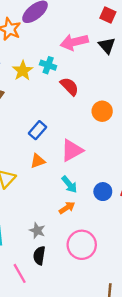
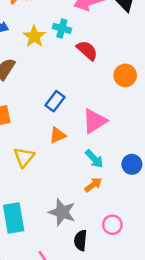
gray star: (37, 230) -> (62, 212), size x1.5
pink circle: (82, 245) -> (112, 225), size x0.6
black semicircle: (39, 256) -> (80, 240), moved

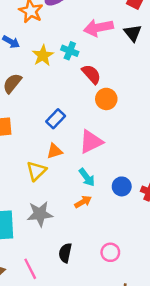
orange circle: (125, 75) -> (106, 99), moved
yellow triangle: (24, 157) -> (36, 171), moved
gray star: (62, 212) -> (40, 214), moved, turned -30
pink circle: (112, 225) -> (110, 252), moved

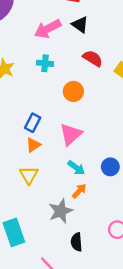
cyan cross: (70, 51) -> (45, 63), moved
red semicircle: (91, 74) -> (93, 58), moved
orange triangle: (54, 151) -> (33, 145), moved
gray star: (40, 214) -> (61, 211), moved

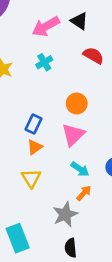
cyan cross: (45, 63) -> (44, 62), turned -35
orange circle: (73, 91) -> (77, 104), moved
black semicircle: (76, 242) -> (71, 248), moved

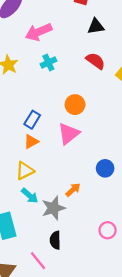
black triangle: (79, 21) -> (96, 26), moved, turned -48
pink arrow: (46, 26) -> (39, 32), moved
cyan arrow: (80, 169) -> (30, 196), moved
yellow triangle: (31, 178) -> (25, 171), turned 30

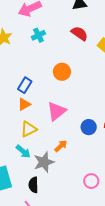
pink triangle: (69, 134) -> (57, 111), moved
yellow triangle: (25, 171) -> (29, 129), moved
black semicircle: (55, 240) -> (33, 185), moved

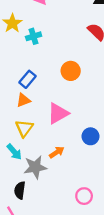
cyan cross: (38, 35) -> (34, 36), moved
yellow triangle: (29, 129) -> (24, 128), turned -36

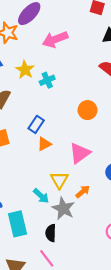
blue rectangle: (27, 79) -> (36, 124), moved
yellow triangle: (24, 128) -> (59, 180), moved
gray star: (35, 167) -> (63, 208), turned -30

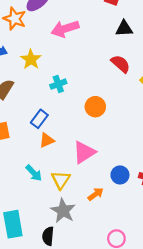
cyan cross: (47, 80) -> (58, 84), moved
orange arrow: (83, 192) -> (96, 194), moved
cyan arrow: (41, 196) -> (34, 173), moved

